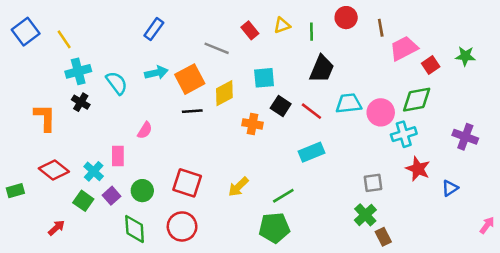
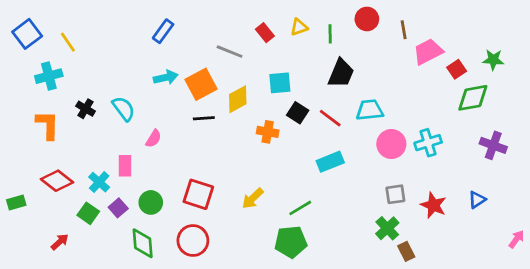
cyan cross: (78, 71) -> (49, 76), moved
cyan semicircle: (117, 83) -> (124, 109), moved
green diamond: (417, 100) -> (473, 98), moved
pink circle: (381, 112) -> (391, 144), moved
red star: (418, 169) -> (433, 205), moved

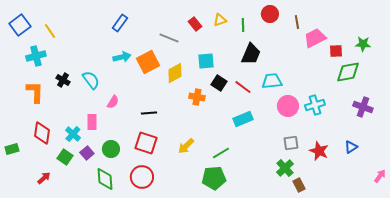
red square: (457, 69) -> (336, 51), turned 32
black line: (204, 118) -> (149, 113), moved
red diamond: (57, 181) -> (42, 133), turned 60

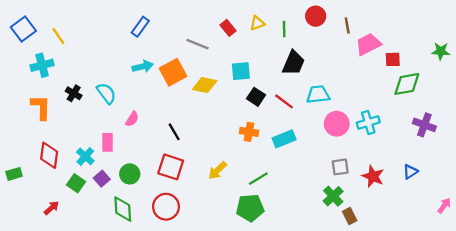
green star: (363, 44) -> (441, 51), moved
yellow diamond: (175, 73) -> (205, 85), turned 40
orange cross: (197, 97) -> (249, 132), moved
black line: (149, 113) -> (174, 132), turned 63

